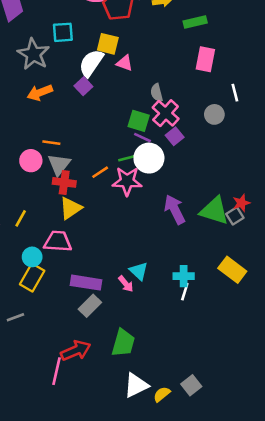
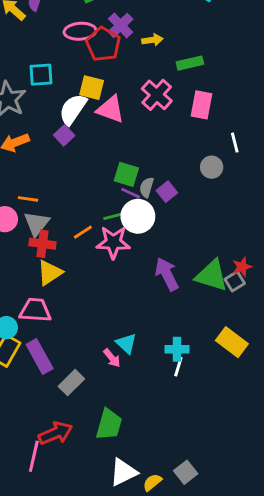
pink triangle: (125, 63) -> (110, 109), size x1.5
gray semicircle: (157, 93) -> (147, 187), moved, turned 30
pink cross: (166, 113) -> (157, 95), moved
purple rectangle: (86, 283) -> (40, 357), moved, turned 52

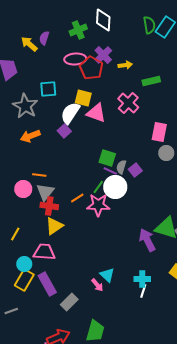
pink rectangle: (201, 105) -> (159, 132), moved
green line: (113, 216) -> (98, 187), turned -40
purple arrow: (167, 274) -> (147, 240), moved

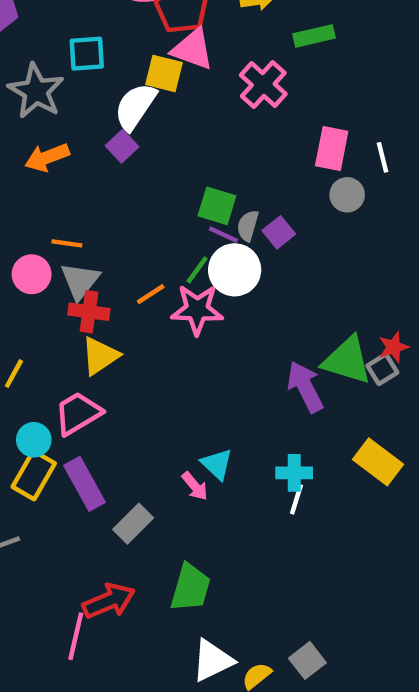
pink triangle: (96, 113) -> (193, 49), moved
pink trapezoid: (44, 252) -> (78, 413), turned -35

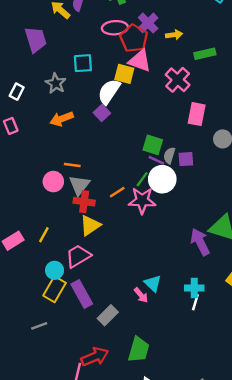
gray star: (36, 91) -> (56, 83), size x0.7
pink rectangle: (332, 148) -> (197, 114), moved
purple square: (279, 232) -> (186, 159), turned 35

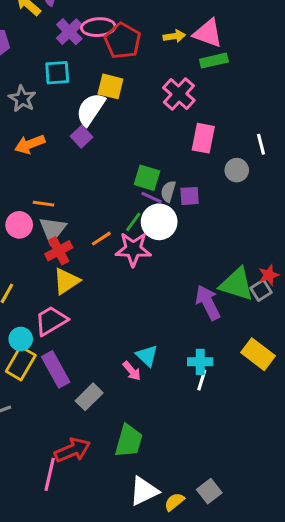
purple cross: (148, 23) -> (69, 32), moved
pink triangle: (140, 61) -> (208, 33), moved
red cross: (84, 202) -> (59, 251), turned -36

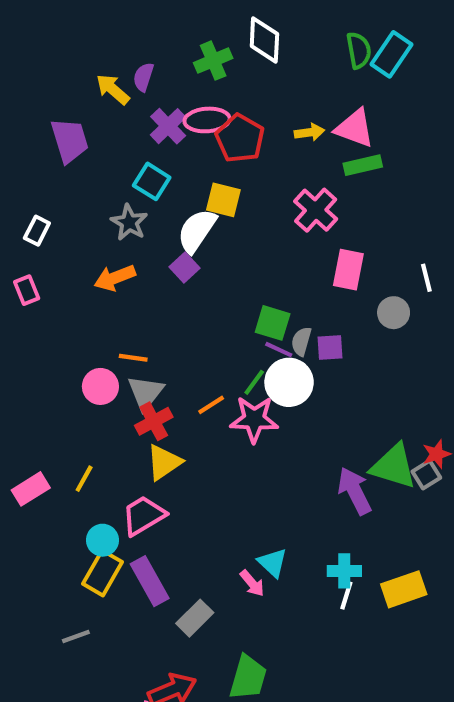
cyan square: (57, 73) -> (152, 181), turned 36
gray star: (22, 99) -> (129, 222), moved
yellow rectangle: (258, 354) -> (404, 589), moved, turned -56

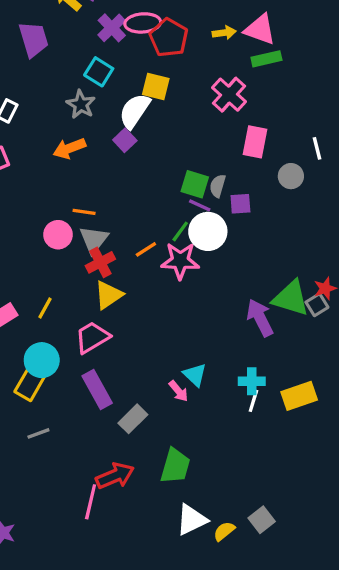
gray semicircle: (301, 341) -> (218, 186), moved
cyan circle: (102, 540) -> (42, 360), moved, size x1.4
yellow rectangle: (102, 573) -> (30, 383), moved

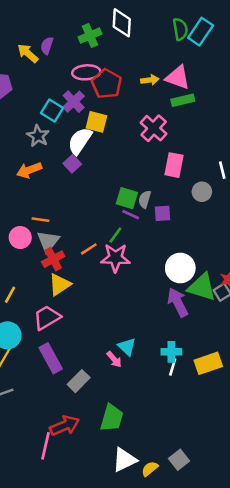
purple cross: (112, 28) -> (74, 102), moved
white circle: (208, 231) -> (180, 268), moved

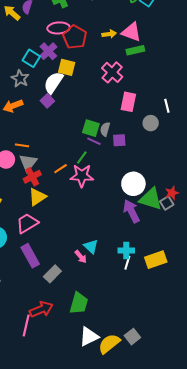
yellow semicircle: (150, 469) -> (109, 344), size x1.6

